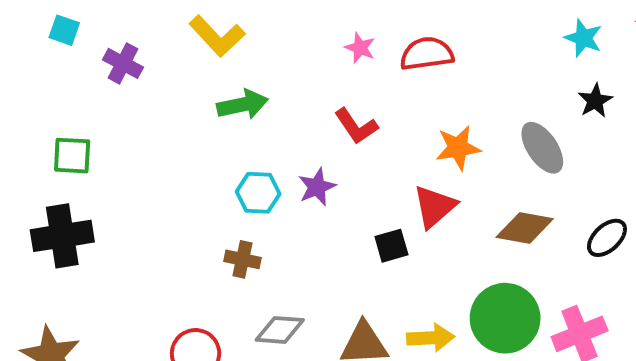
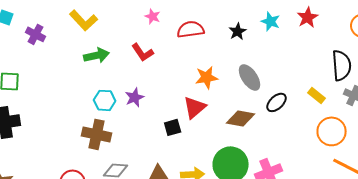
pink star: (360, 48) -> (153, 16), moved
black star: (595, 101) -> (238, 31), moved
red L-shape: (356, 126) -> (143, 52), moved
black ellipse: (607, 238) -> (277, 102), moved
brown cross: (243, 259) -> (97, 134), size x1.6

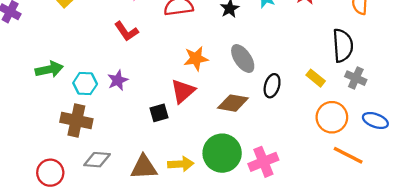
green arrow: (97, 55) -> (49, 69), moved
black ellipse: (277, 102) -> (272, 86), turned -30

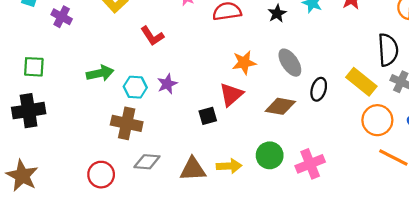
red L-shape: (126, 31) -> (152, 36), moved
yellow rectangle: (316, 78) -> (361, 82), size x1.6
green circle: (222, 153) -> (270, 155), size x0.7

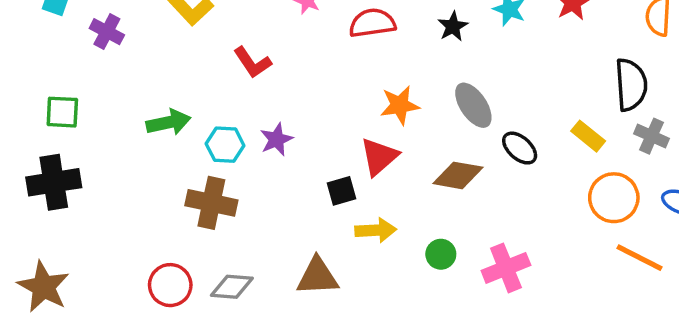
yellow rectangle: (361, 82) -> (588, 136), size x0.7
black ellipse: (319, 89) -> (520, 148), turned -65
green circle: (270, 155) -> (441, 254), size x0.7
gray diamond: (147, 162) -> (232, 287), moved
yellow arrow: (229, 166) -> (376, 230), moved

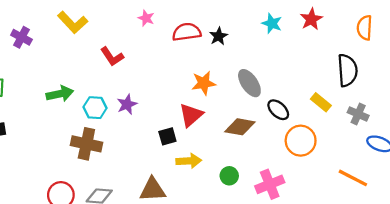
black star: (453, 26) -> (219, 36), moved
gray cross: (652, 136) -> (358, 114), moved
orange circle: (614, 198) -> (301, 141), moved

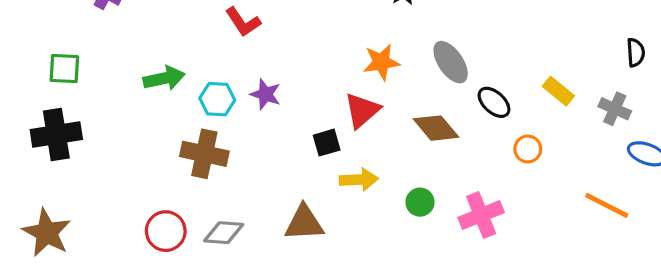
black semicircle: (347, 70) -> (636, 52), moved, size x0.6
purple star: (127, 104) -> (266, 94), turned -30
brown diamond: (240, 127) -> (436, 128), turned 40
orange circle: (301, 141) -> (528, 149), size x0.6

